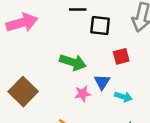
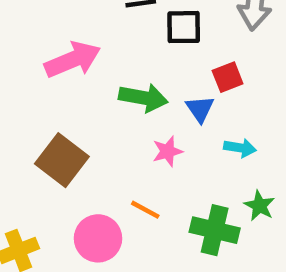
pink arrow: (22, 23) -> (73, 60), moved
blue triangle: (102, 82) -> (200, 109), moved

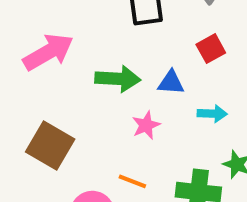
red square: (228, 77) -> (211, 49), moved
blue triangle: (200, 109) -> (171, 82), turned -44

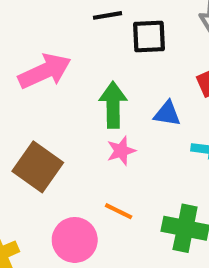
green arrow: (118, 79) -> (113, 105), turned -99
pink star: (146, 125) -> (121, 151), moved

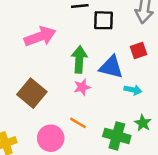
blue triangle: (167, 114) -> (111, 67), size x1.5

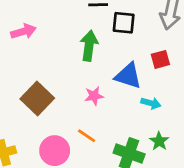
pink arrow: (40, 37) -> (23, 31), moved, size x0.7
green arrow: (79, 60) -> (89, 46), moved

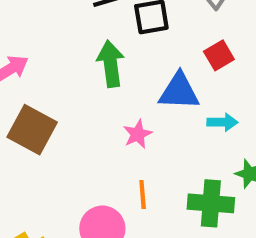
brown square: (37, 99) -> (32, 130), moved
orange line: (87, 136) -> (143, 194), turned 66

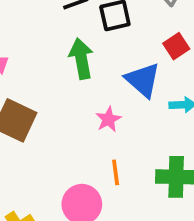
blue triangle: (179, 92) -> (143, 80), turned 42

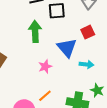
orange line: (116, 172) -> (45, 96), turned 48

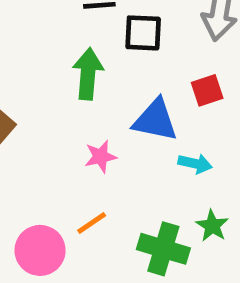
blue triangle: (67, 48) -> (155, 120), turned -45

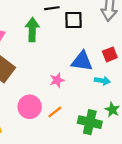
green arrow: (88, 74) -> (32, 30), moved
red square: (207, 90) -> (110, 54), moved
pink circle: (40, 250) -> (30, 107), moved

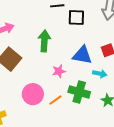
green arrow: (32, 30) -> (44, 41), moved
green cross: (90, 122) -> (79, 92), moved

